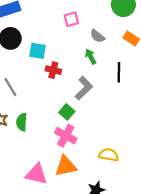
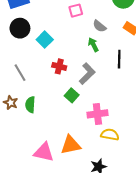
cyan square: (37, 51) -> (45, 40), turned 35
red cross: (53, 70) -> (59, 66), moved
pink cross: (66, 136) -> (97, 114), moved, turned -36

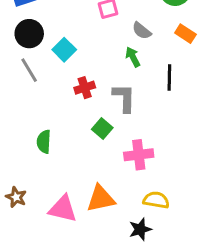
red cross: (59, 66) -> (85, 88), turned -32
gray line: (20, 73) -> (29, 70), moved
gray L-shape: (87, 74) -> (124, 98), turned -45
brown star: (11, 103) -> (16, 197), moved
yellow semicircle: (110, 135) -> (156, 200), moved

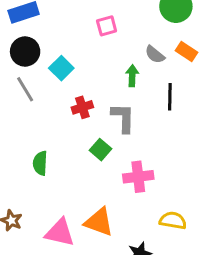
gray semicircle: (142, 31) -> (155, 55), moved
green arrow: (133, 57) -> (132, 76), turned 30
orange triangle: (101, 199) -> (99, 222), turned 32
yellow semicircle: (156, 200) -> (173, 220), moved

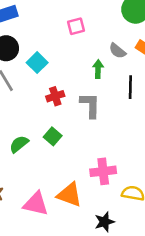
green square: (100, 150) -> (53, 136), moved
green semicircle: (40, 163) -> (19, 144), turned 48
pink cross: (138, 177) -> (103, 171), moved

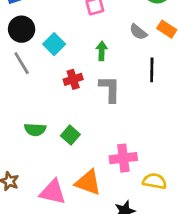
green arrow: (98, 69) -> (102, 51), moved
green square: (53, 136) -> (70, 135), moved
green semicircle: (19, 144) -> (35, 130), turned -138

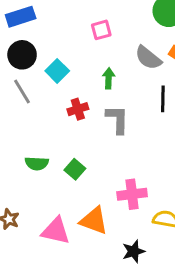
gray semicircle: (138, 32) -> (148, 58), size x1.4

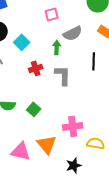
gray semicircle: (148, 58) -> (73, 33), moved, turned -66
orange triangle: (94, 221) -> (47, 144), turned 30

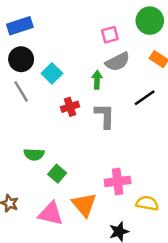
pink square: (52, 14) -> (110, 35), moved
black line: (94, 61) -> (145, 98), turned 54
green square: (34, 109) -> (57, 174), moved

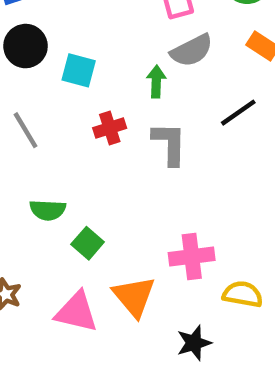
cyan square: (52, 73) -> (79, 70), turned -30
gray line: (21, 91) -> (26, 130), moved

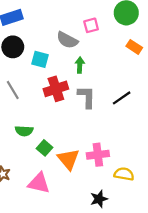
gray semicircle: (192, 50) -> (67, 40), moved, turned 55
black line: (238, 113) -> (122, 98), moved
red cross: (110, 128) -> (56, 89), size x1.5
orange triangle: (134, 296) -> (68, 159), moved

